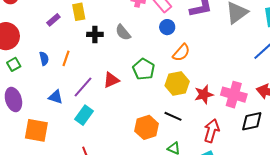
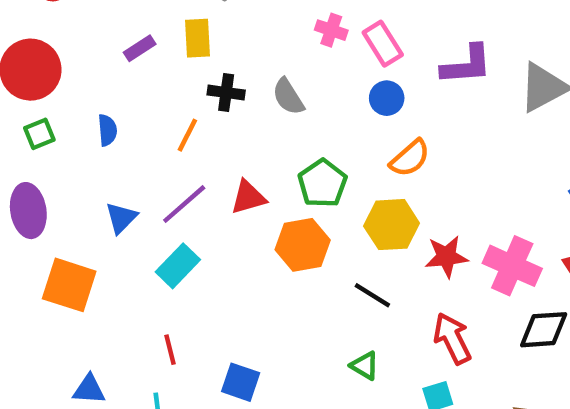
orange line: (66, 58) -> (187, 135), moved
blue triangle: (56, 97) -> (121, 218), turned 49
orange hexagon: (147, 127) -> (303, 245), moved
red arrow: (211, 131) -> (452, 338), turned -50

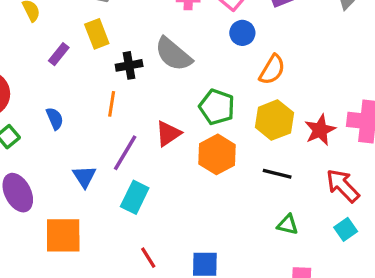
gray semicircle: (288, 97) -> (173, 54), size x1.4

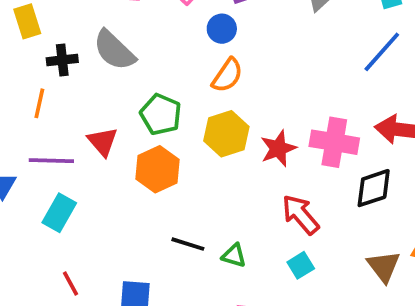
blue circle: (242, 33) -> (222, 29), moved
red triangle: (168, 134) -> (103, 142), turned -40
purple line: (125, 153) -> (51, 161), turned 57
black line: (277, 174) -> (188, 244), moved

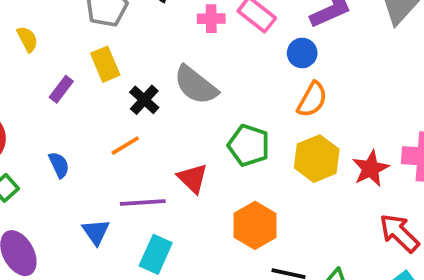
black cross: (62, 60) -> (144, 100), turned -36
orange line: (39, 103) -> (125, 146), turned 52
orange hexagon: (158, 169) -> (255, 225), moved

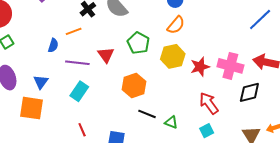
blue semicircle: (59, 165) -> (53, 45), moved, turned 32
blue triangle: (96, 232) -> (41, 82), moved

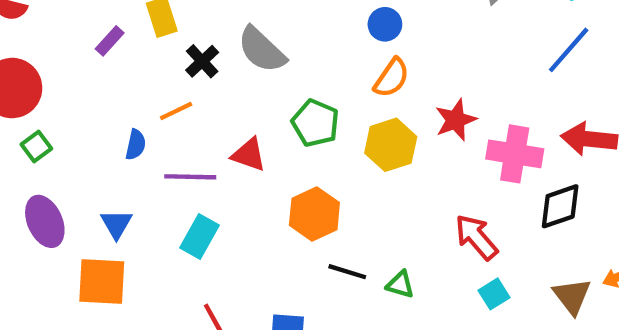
red triangle: (106, 55) -> (249, 155), turned -30
red star: (200, 67) -> (456, 120), moved
cyan square: (207, 131) -> (494, 294), moved

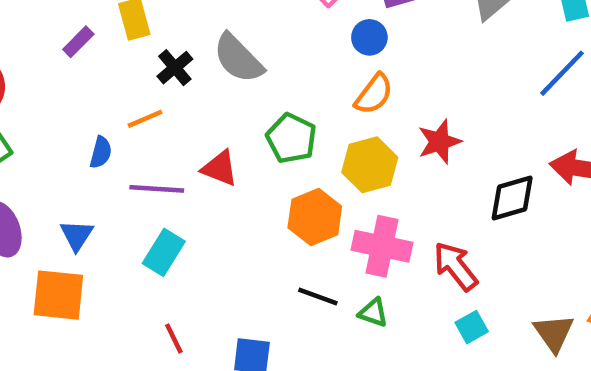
pink cross: (515, 154) -> (382, 246), moved
black diamond: (560, 206) -> (512, 198), moved
orange hexagon: (314, 214) -> (315, 217), moved

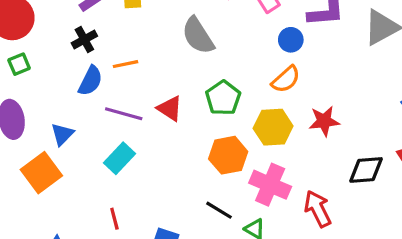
black cross: (175, 68) -> (84, 39), moved
blue semicircle: (101, 152) -> (90, 81), size x1.4
orange square: (58, 295) -> (41, 173), turned 36

